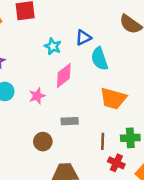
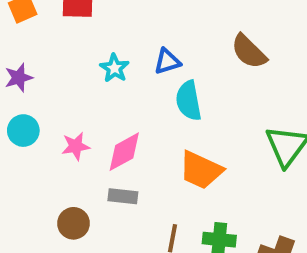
pink diamond: (64, 75) -> (124, 152), moved

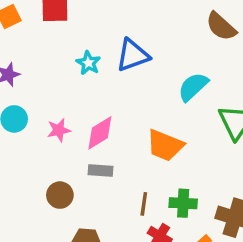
brown semicircle: (249, 52) -> (221, 26), moved
blue triangle: (167, 61) -> (133, 55), size x1.5
cyan semicircle: (189, 101) -> (193, 87), moved, turned 60

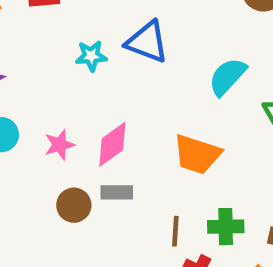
blue triangle: (133, 55) -> (147, 42), turned 45
cyan star: (88, 63) -> (91, 56), turned -30
brown circle: (60, 195) -> (74, 205), moved

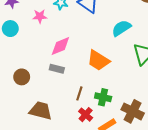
pink star: (60, 145) -> (40, 16), moved
brown circle: (74, 205) -> (22, 77), moved

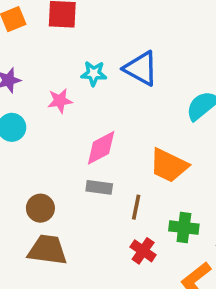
brown line: (79, 93) -> (136, 207), moved
brown trapezoid: (41, 111) -> (47, 250), moved
red cross: (86, 115) -> (143, 251), moved

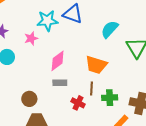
cyan star: (94, 73) -> (47, 21), size x1.5
brown line: (136, 207) -> (92, 88), moved
red cross: (143, 251) -> (78, 103), moved

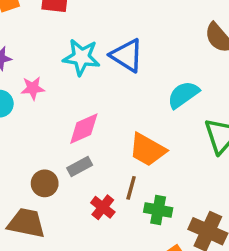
pink star: (31, 38) -> (33, 88), moved
gray rectangle: (60, 83) -> (80, 166), turned -40
brown circle: (29, 99) -> (45, 183), moved

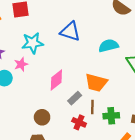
cyan star: (81, 57) -> (33, 43), moved
cyan semicircle: (183, 95) -> (109, 46), turned 36
gray rectangle: (80, 166) -> (75, 98), moved

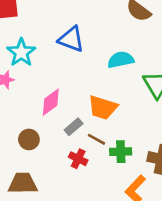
cyan star: (33, 43) -> (21, 52), turned -30
brown line: (92, 107) -> (96, 139), turned -64
brown circle: (42, 117) -> (29, 139), moved

